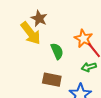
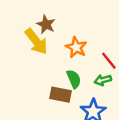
orange star: (83, 38) -> (76, 47), moved
green semicircle: (57, 51) -> (74, 79), moved

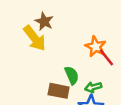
orange star: (76, 47) -> (96, 47), moved
green arrow: (103, 80) -> (93, 87), moved

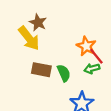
green arrow: (93, 87) -> (92, 69), moved
brown rectangle: (59, 91) -> (41, 70), moved

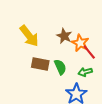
brown star: (38, 23) -> (64, 36), moved
green arrow: (92, 69) -> (85, 72), moved

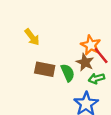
yellow arrow: (29, 36) -> (32, 37), size x0.7
brown star: (64, 36) -> (85, 62), moved

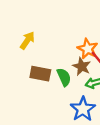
yellow arrow: (32, 37) -> (27, 40), turned -108

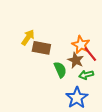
brown rectangle: (40, 74) -> (41, 48), moved

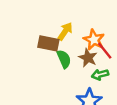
yellow arrow: (28, 37) -> (65, 31), moved
green semicircle: (60, 70) -> (64, 59), moved

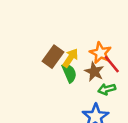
yellow arrow: (65, 31) -> (70, 58), moved
brown rectangle: (48, 43) -> (53, 57), turned -65

